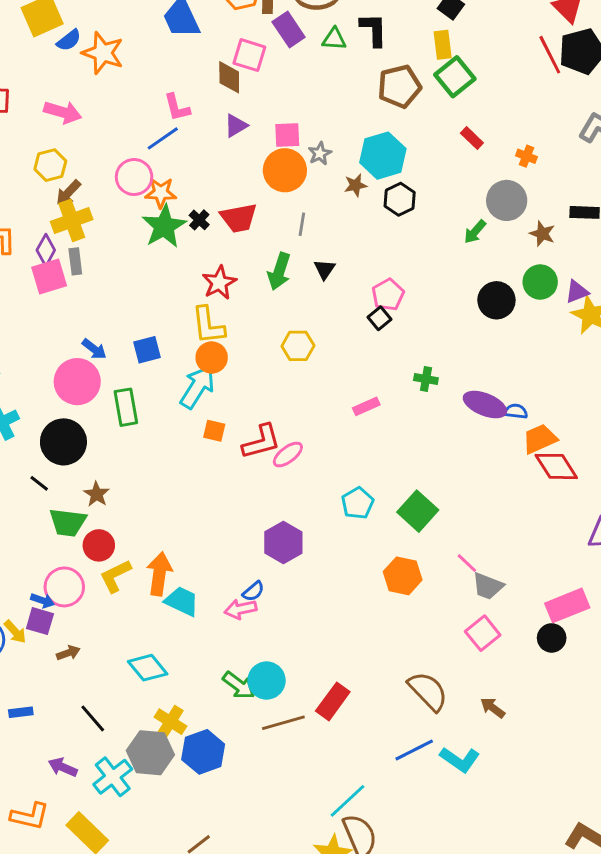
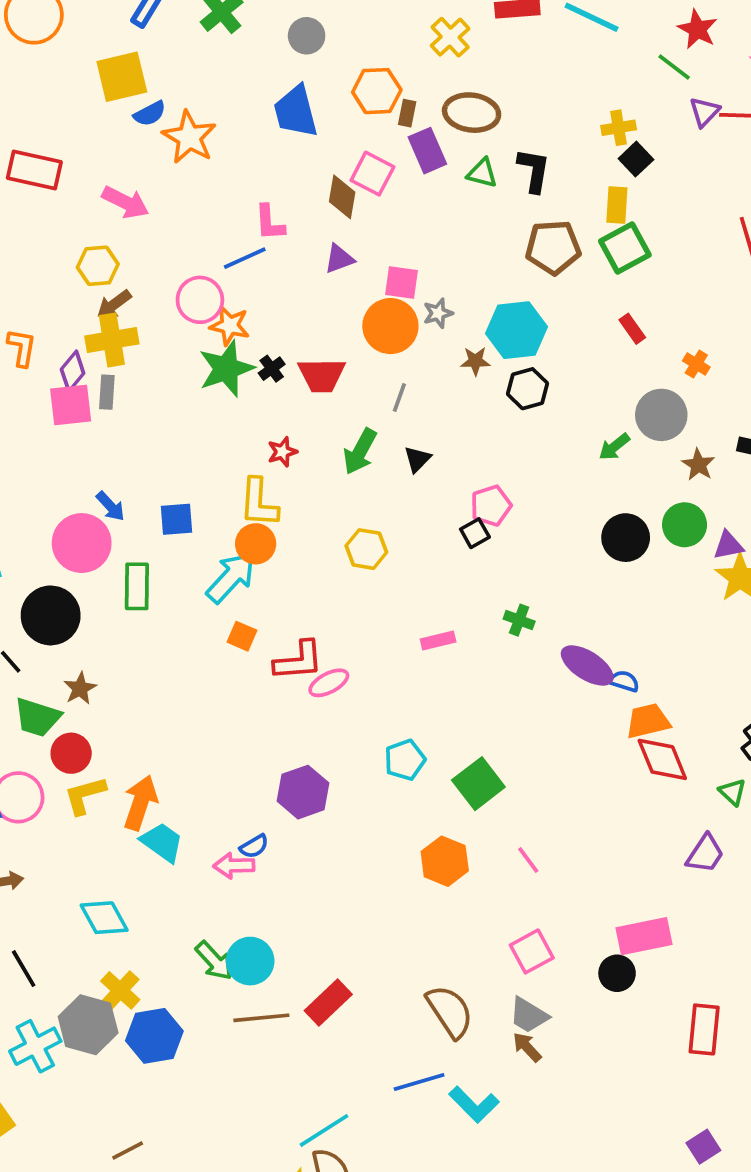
red star: (219, 283) -> (282, 452), size x0.7
gray trapezoid: (488, 586) -> (529, 1015), moved

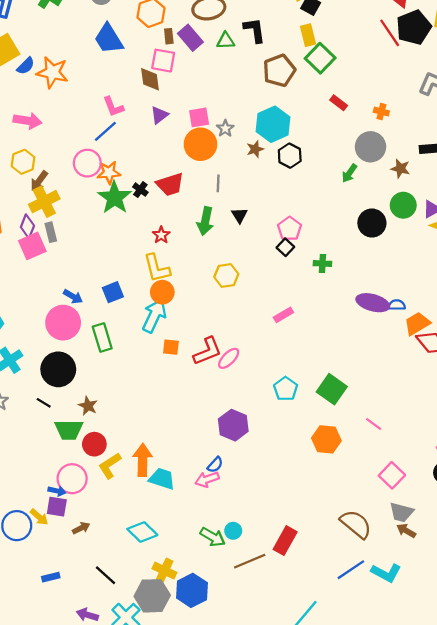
brown rectangle: (407, 113) -> (169, 36), moved
green cross: (519, 620) -> (322, 263), moved
cyan circle: (250, 961) -> (233, 531), size x0.6

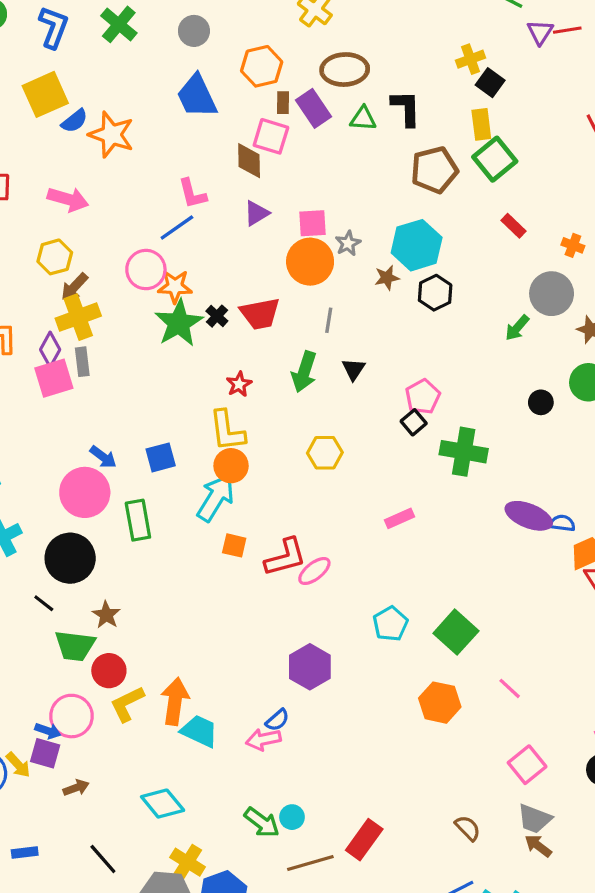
black circle: (372, 223) -> (541, 402), size x0.6
green cross: (322, 263) -> (464, 452), size x1.8
brown semicircle: (356, 524) -> (468, 828), size x0.6

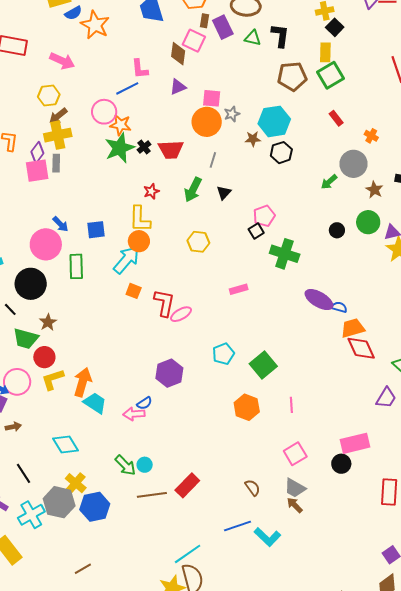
red L-shape: (285, 557) -> (164, 303), turned -72
pink line: (510, 688) -> (291, 405), turned 35

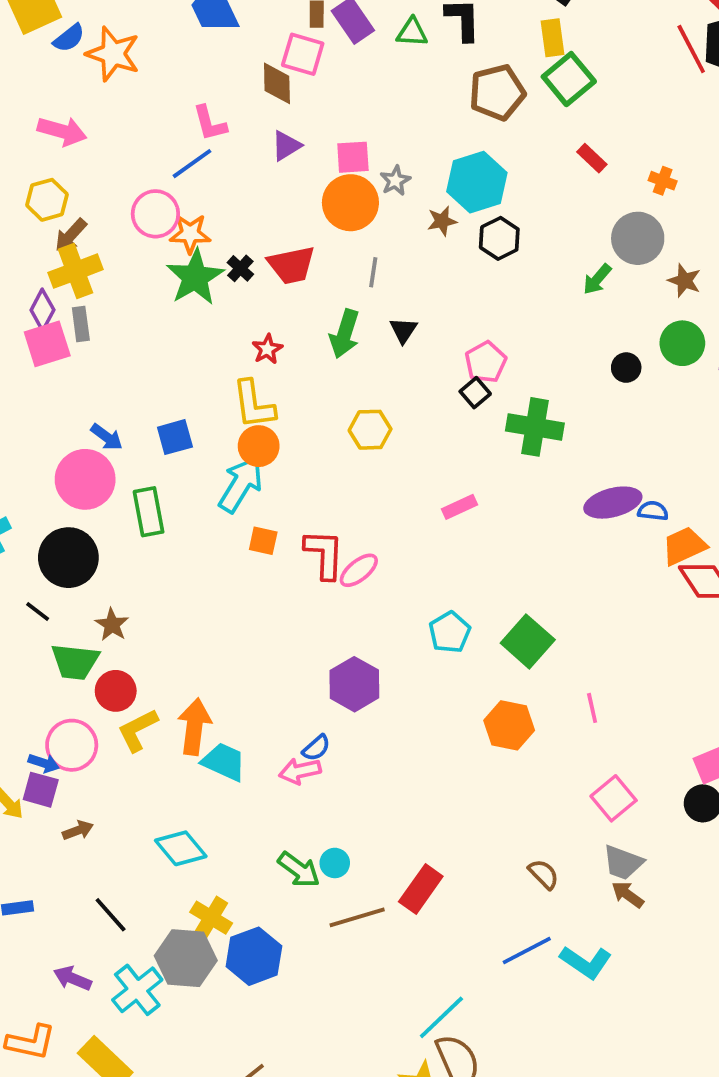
purple ellipse: (319, 300) -> (613, 503), turned -36

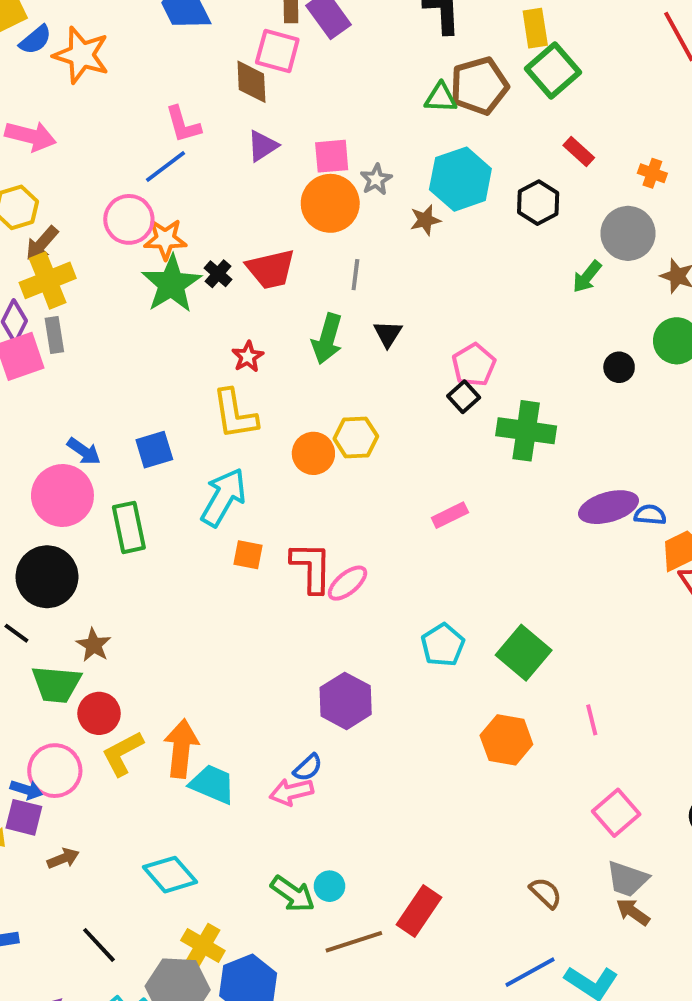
green triangle: (412, 32) -> (441, 98), moved
black hexagon: (499, 238) -> (538, 203), moved
orange circle: (259, 446) -> (313, 453), moved

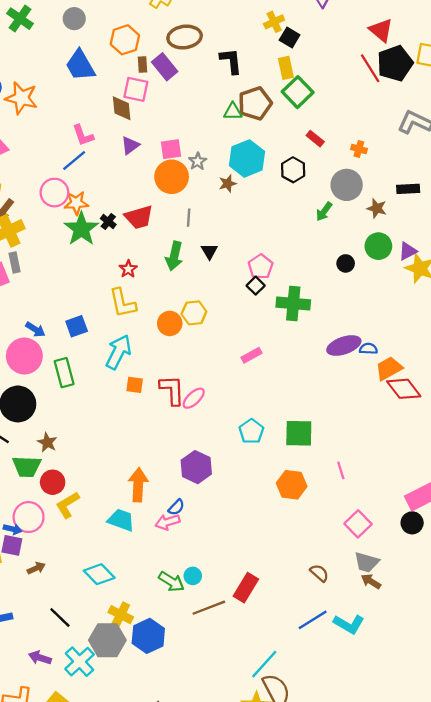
green square: (524, 653) -> (299, 433), turned -36
orange arrow: (181, 748) -> (138, 485), moved

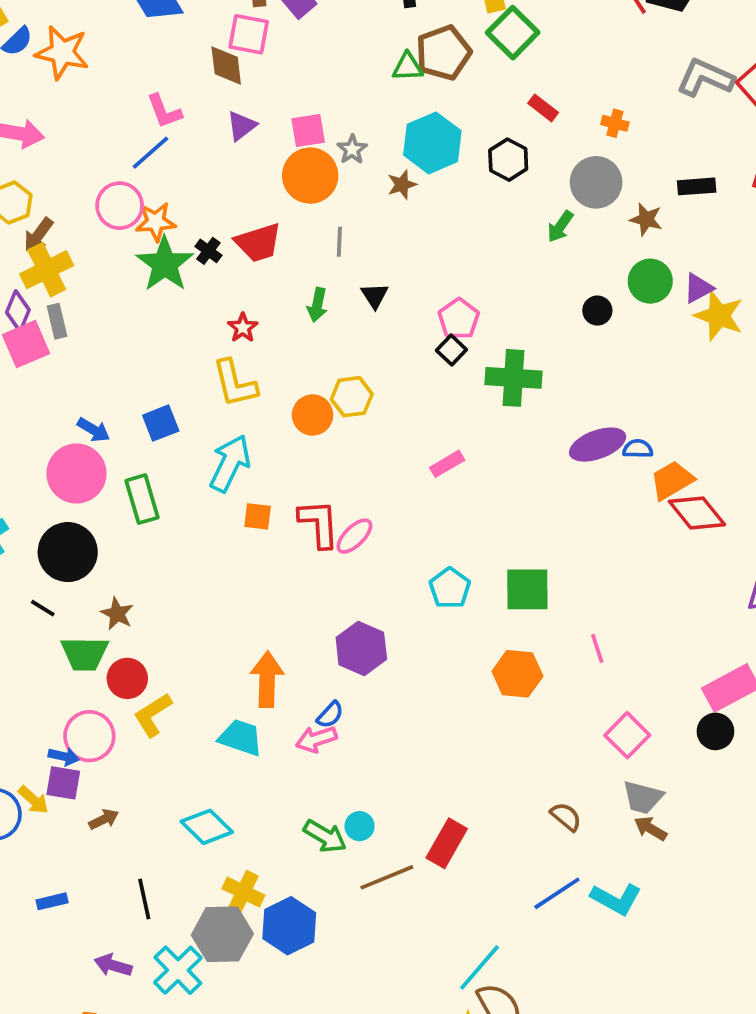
green arrow: (174, 256) -> (317, 305), size x0.7
black line: (60, 618) -> (144, 899), turned 35

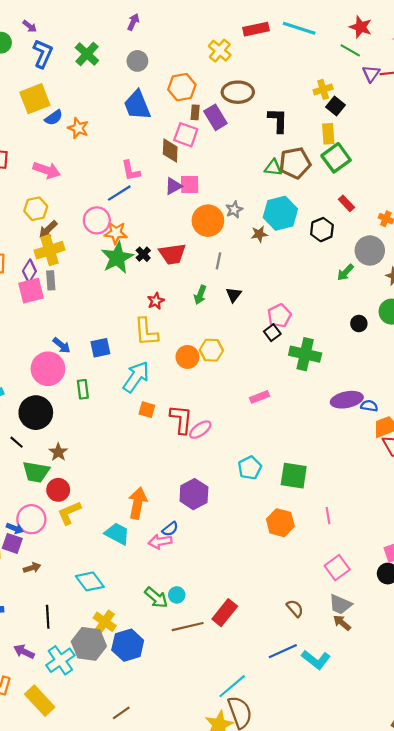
orange star: (62, 53) -> (78, 128), size x0.7
pink square: (308, 130) -> (190, 184), moved
green rectangle: (142, 499) -> (83, 389), size x0.7

